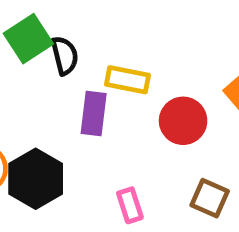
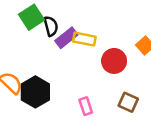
purple rectangle: (94, 114) -> (66, 38), moved, turned 45

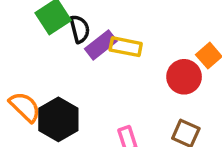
red circle: (114, 61) -> (184, 77), moved

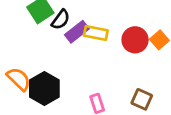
black semicircle: (80, 29) -> (61, 20), turned 50
red circle: (184, 77) -> (135, 40), moved

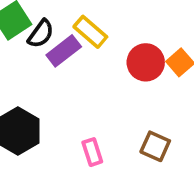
yellow rectangle: (96, 33) -> (90, 32), moved, turned 30

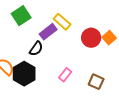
black semicircle: (41, 34) -> (36, 49), moved
pink rectangle: (92, 152) -> (65, 75), moved, turned 56

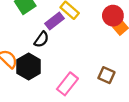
red circle: (91, 38) -> (113, 16), moved
pink rectangle: (65, 75) -> (67, 84), moved, size x1.5

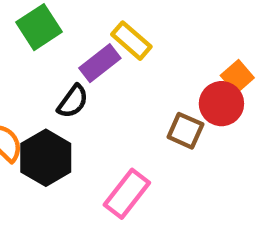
red circle: (113, 16) -> (221, 104), moved
brown square: (106, 75) -> (185, 131), moved

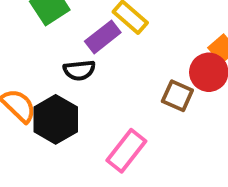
black semicircle: (73, 101) -> (79, 70), turned 48

